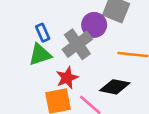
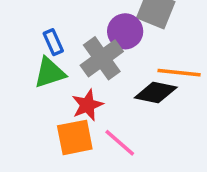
black diamond: (115, 87) -> (156, 92), moved

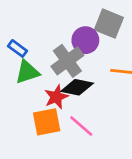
blue rectangle: (53, 42) -> (18, 48), moved, turned -30
black diamond: (156, 92) -> (77, 87), moved

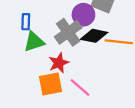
blue rectangle: (18, 48) -> (26, 22), turned 56
black diamond: (77, 87) -> (94, 36), moved

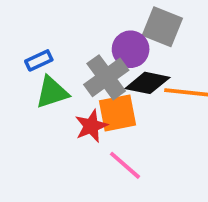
blue rectangle: (26, 22) -> (39, 60), turned 63
orange square: (51, 84) -> (117, 113), moved

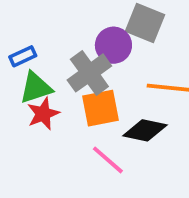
black diamond: (147, 83) -> (145, 130), moved
red star: (91, 126) -> (43, 114), moved

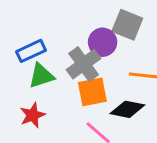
blue rectangle: (23, 56) -> (31, 51), size x1.4
red star: (43, 114) -> (33, 115), moved

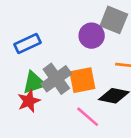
gray cross: (84, 64) -> (56, 79), moved
green triangle: (41, 76) -> (34, 83), moved

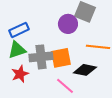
gray cross: (56, 79) -> (41, 57), turned 30
green triangle: (34, 83) -> (17, 50), moved

